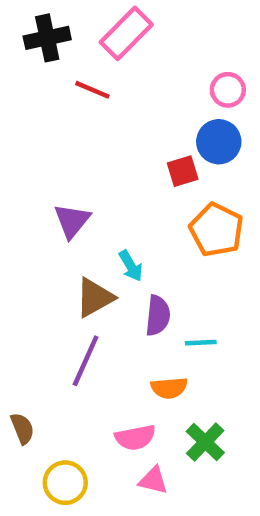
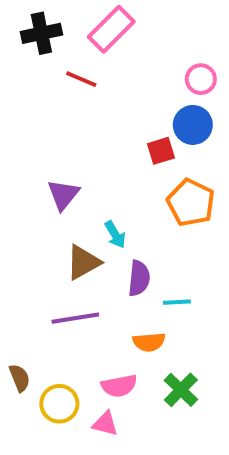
purple line: (86, 361) -> (75, 318), turned 57
pink triangle: (153, 480) -> (105, 424), moved
yellow circle: (65, 483) -> (59, 404), moved

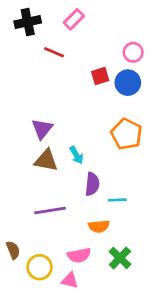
pink rectangle: (111, 29) -> (74, 19), size x0.7
red square: (161, 151) -> (100, 76), moved
brown triangle: (83, 262) -> (46, 160), moved, turned 40

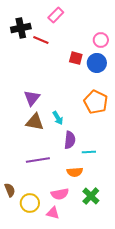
black cross: (28, 22) -> (21, 28), moved
red square: (100, 76) -> (76, 58), turned 32

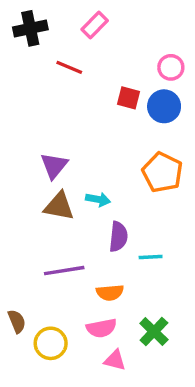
black cross: (21, 28) -> (30, 28), moved
cyan arrow: (58, 118) -> (98, 199), turned -48
orange semicircle: (75, 172) -> (110, 293), moved
pink triangle: (53, 213) -> (115, 360), moved

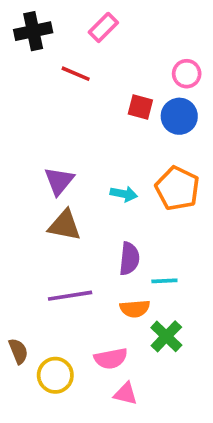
cyan arrow: (98, 199) -> (124, 194), moved
orange semicircle: (110, 293) -> (135, 309), moved
green cross: (154, 331) -> (166, 336), moved

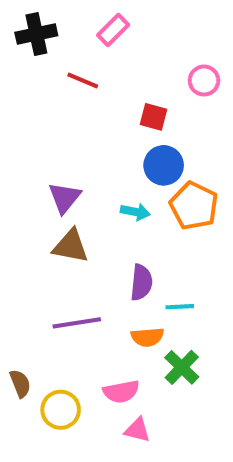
blue circle: (179, 116) -> (164, 165), moved

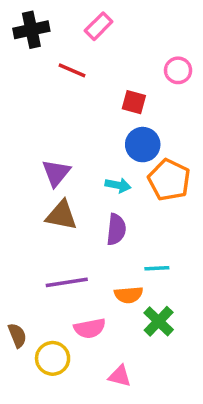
purple semicircle: (141, 283) -> (116, 229), moved
pink semicircle: (121, 392) -> (90, 328), moved

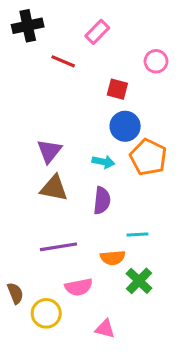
pink rectangle: (99, 26) -> (97, 32), moved

